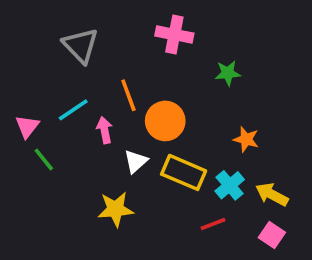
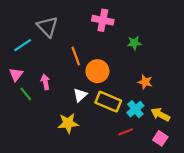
cyan line: (73, 110) -> (23, 45), moved
pink arrow: (105, 130) -> (45, 82), moved

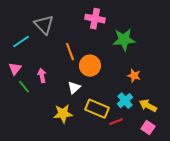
green star: (134, 43) -> (124, 40), size x1.6
yellow rectangle: (108, 102) -> (97, 109), moved

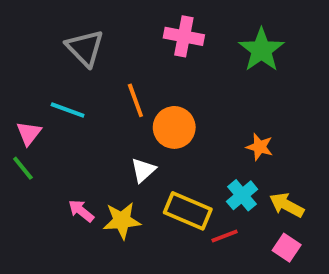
green star: (124, 40) -> (261, 50), moved, turned -30
cyan line: (21, 42) -> (68, 110), moved, turned 54
pink arrow: (42, 76) -> (81, 211), moved, turned -40
green line: (24, 87) -> (23, 168), moved

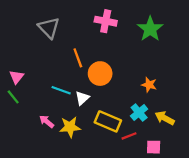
cyan line: (68, 110) -> (61, 90), moved
pink square: (287, 248) -> (154, 147), moved, turned -32

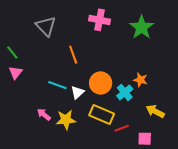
orange circle: (100, 74) -> (101, 83), moved
green line: (13, 97) -> (12, 53), moved
cyan cross: (139, 113) -> (125, 92), moved

